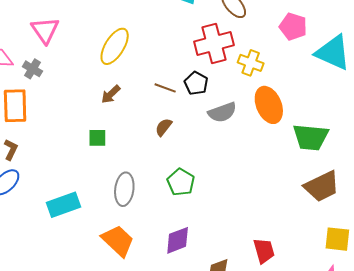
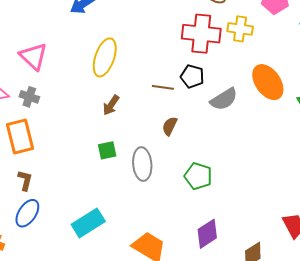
red cross: (214, 43) -> (201, 34), turned 33
yellow cross: (251, 63) -> (240, 29), moved
gray ellipse: (124, 189) -> (142, 164), moved

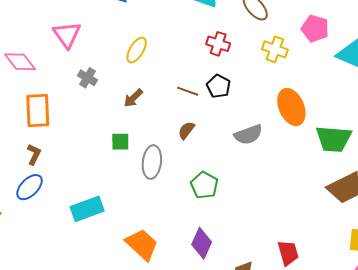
red cross: (201, 34) -> (218, 44), moved, size x0.6
yellow ellipse: (105, 57) -> (137, 50), size x0.7
gray cross: (29, 97) -> (87, 78), moved
gray semicircle: (224, 99) -> (248, 135), moved
purple diamond: (207, 234) -> (202, 243), turned -44

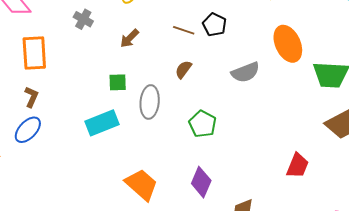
cyan rectangle: (87, 209) -> (102, 123), moved
red trapezoid: (288, 253) -> (298, 166), moved, turned 40

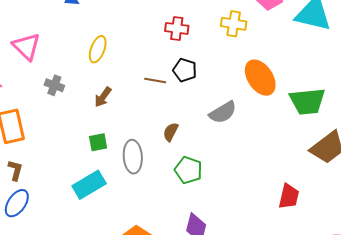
brown semicircle: (183, 69) -> (171, 132), moved

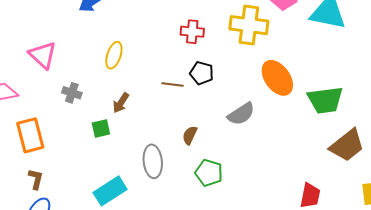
yellow cross: (234, 24) -> (249, 25), size x1.5
green square: (98, 142) -> (101, 129), moved

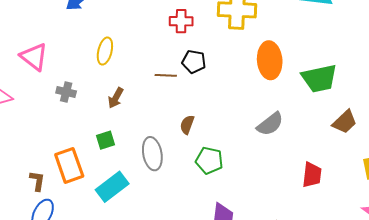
orange ellipse: (277, 78) -> (270, 60), turned 36
gray semicircle: (241, 114) -> (270, 124), moved
green square: (101, 129) -> (106, 140), moved
orange rectangle: (30, 135) -> (69, 165), moved
brown trapezoid: (347, 145) -> (345, 122), size x0.7

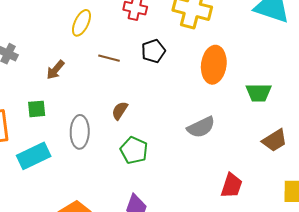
yellow ellipse: (105, 51) -> (81, 23), moved
black pentagon: (194, 62) -> (153, 51), moved, turned 30
green trapezoid: (319, 78) -> (259, 93), size x0.7

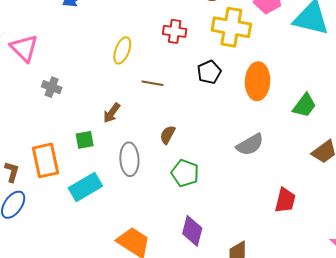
black pentagon: (153, 51) -> (209, 72), moved
brown arrow: (55, 70) -> (112, 113), moved
green trapezoid: (259, 93) -> (305, 105), turned -48

